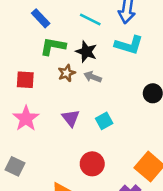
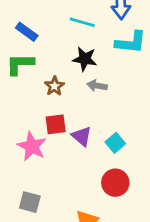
green L-shape: (53, 46) -> (20, 64), moved
brown star: (67, 73) -> (54, 86), moved
red square: (25, 80) -> (56, 124), moved
cyan square: (104, 121) -> (115, 143), moved

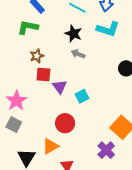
brown star: (54, 86) -> (37, 56), moved
pink star: (32, 146) -> (17, 101), moved
red circle: (115, 183) -> (65, 123), moved

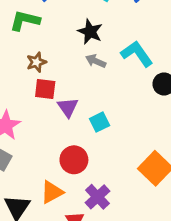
cyan L-shape: (108, 29) -> (137, 54), moved, turned -145
purple cross: (106, 150) -> (98, 197), moved

